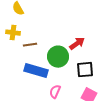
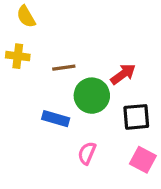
brown line: (30, 45) -> (64, 68), moved
blue rectangle: (36, 71) -> (56, 119), size x0.7

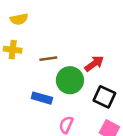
yellow semicircle: (26, 17) -> (19, 19), turned -72
black square: (136, 117) -> (104, 97), turned 30

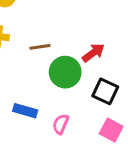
blue rectangle: (42, 98) -> (25, 111), moved

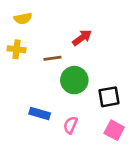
red arrow: (93, 53) -> (82, 38), moved
black square: (105, 91) -> (109, 97), turned -35

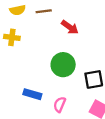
red arrow: (82, 38) -> (70, 27), turned 72
brown line: (53, 58) -> (44, 11), moved

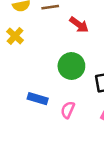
yellow cross: (12, 37) -> (15, 36), turned 35

